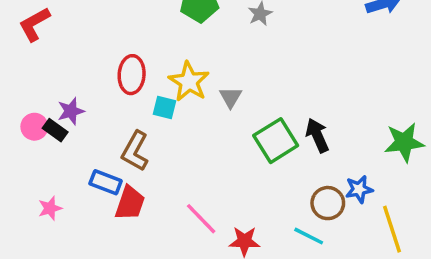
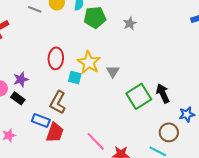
black rectangle: (55, 130) -> (18, 98), moved
blue star: (359, 189) -> (187, 114), moved

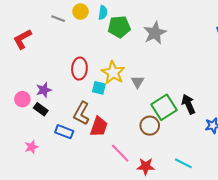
gray star: (130, 23) -> (155, 33), size x1.6
red trapezoid: (55, 132) -> (99, 127), moved
brown circle: (169, 132) -> (150, 126), moved

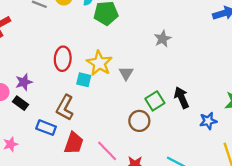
gray star: (155, 33) -> (163, 39), moved, size x0.7
green square: (164, 107) -> (155, 101), size x0.7
red trapezoid: (99, 127) -> (74, 143), moved

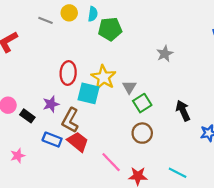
cyan square: (84, 80) -> (89, 93), size x1.5
purple star: (24, 82) -> (51, 104), moved
green square: (155, 101) -> (142, 103), moved
red trapezoid: (74, 143) -> (78, 142), moved, turned -70

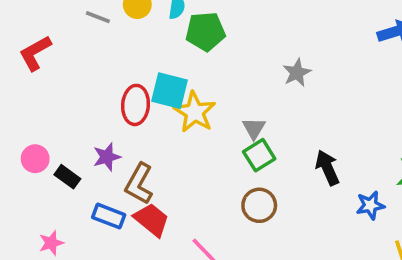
gray triangle: (129, 87) -> (254, 128), moved
cyan square: (89, 93) -> (170, 91), moved

